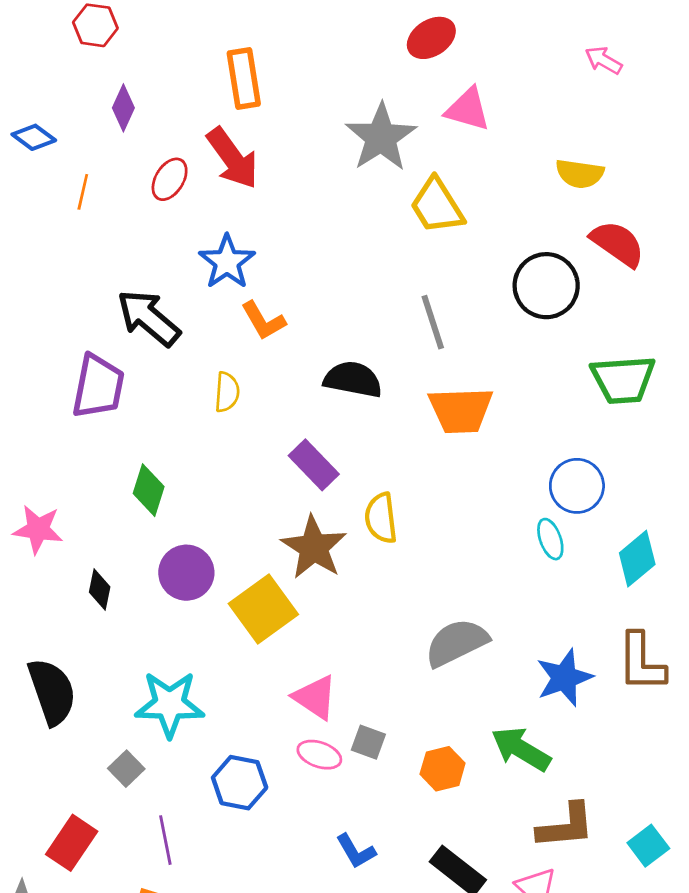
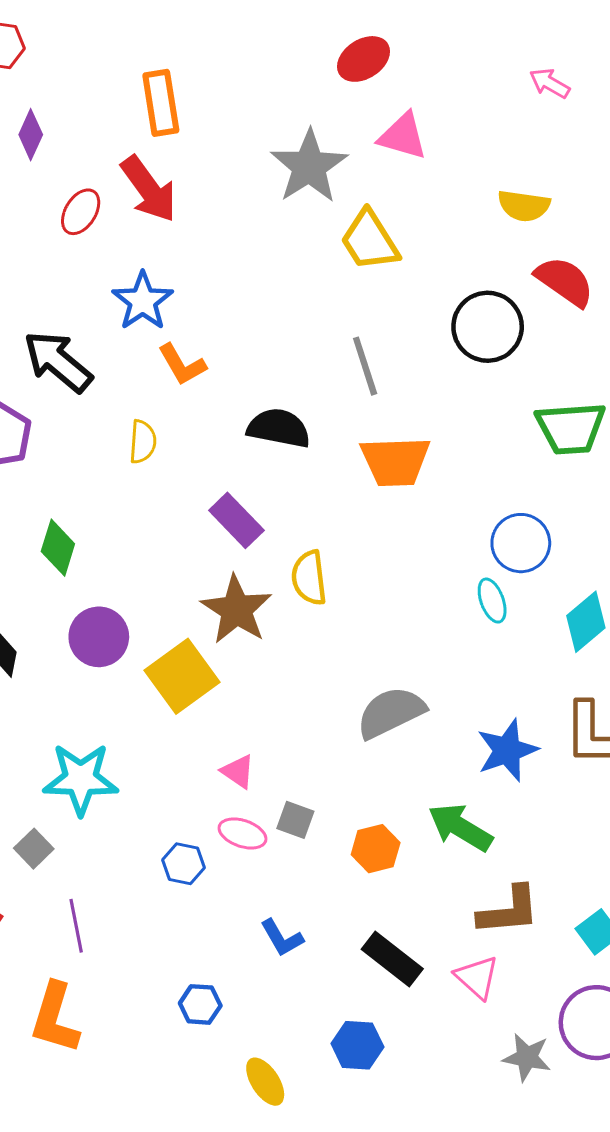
pink triangle: (315, 697) -> (238, 771), size x0.7
blue hexagon: (240, 783) -> (183, 864), moved, size x0.7

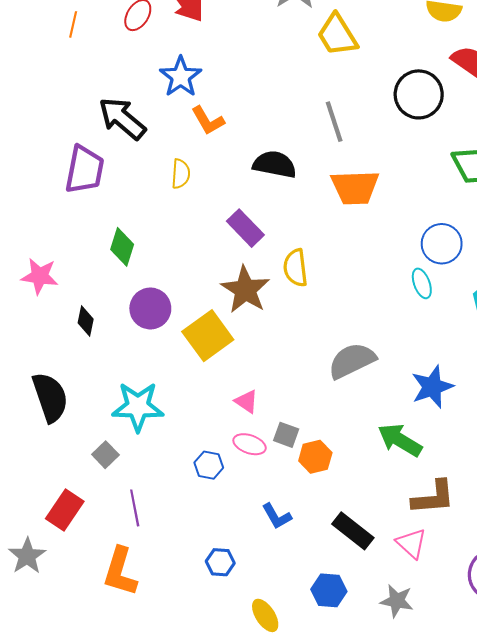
orange hexagon: (376, 849) -> (315, 457), moved
gray star: (527, 1057) -> (397, 601), moved

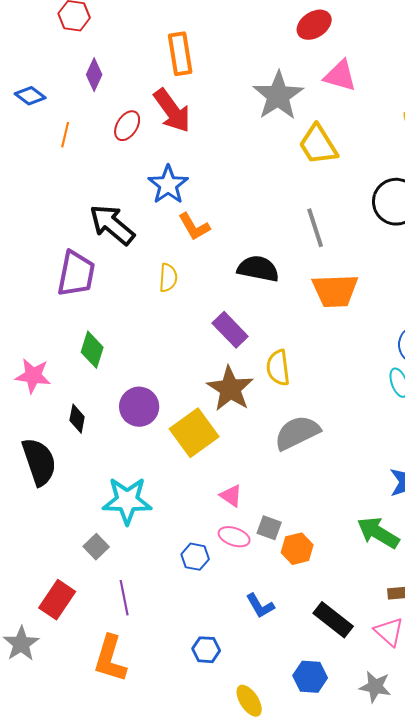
green diamond: (122, 247) -> (92, 350), moved
gray semicircle: (352, 361) -> (297, 433), moved
black semicircle: (50, 397) -> (39, 462), moved

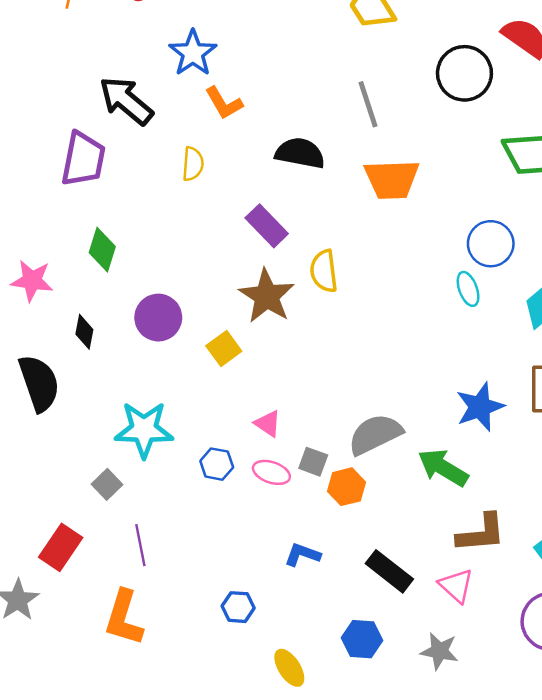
yellow square: (194, 433) -> (224, 349), size x0.6
gray semicircle: (297, 433) -> (375, 434), moved
blue hexagon: (195, 557) -> (217, 464), moved
blue L-shape: (260, 606) -> (302, 555), turned 140

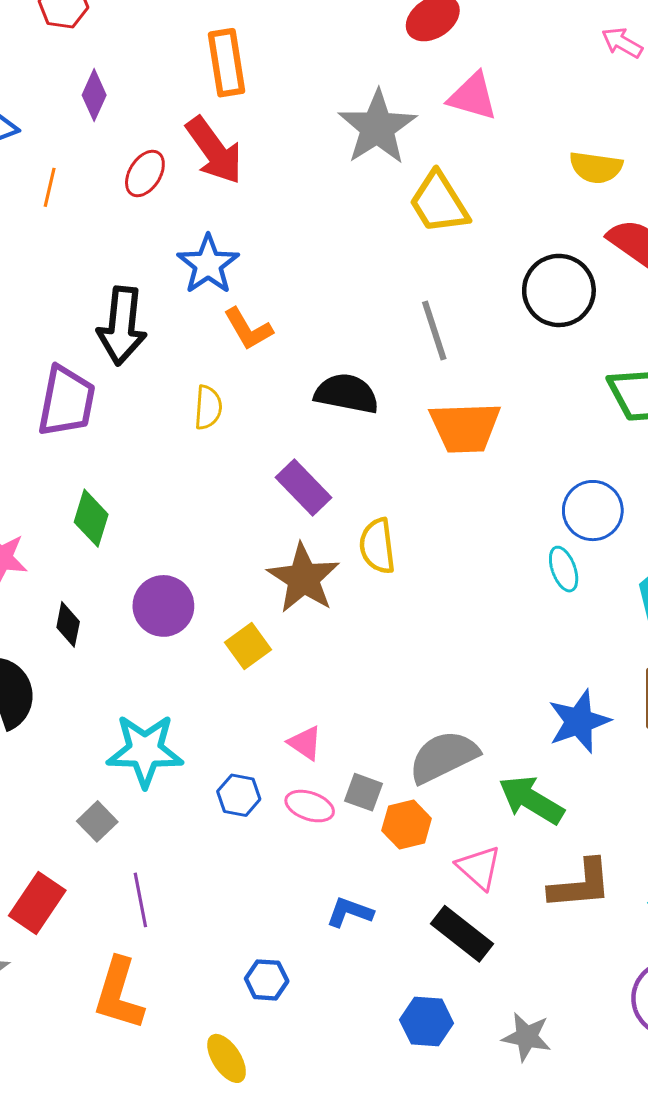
black arrow: (126, 101) -> (122, 326), turned -124
pink triangle: (456, 586) -> (479, 868), moved
yellow ellipse: (289, 668) -> (227, 1058), moved

